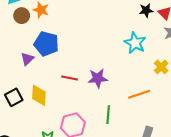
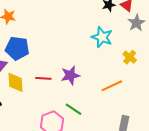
yellow diamond: (39, 95) -> (16, 82), moved
green line: (108, 115) -> (74, 109), moved, turned -54

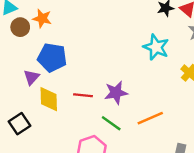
orange line: (112, 86) -> (150, 118), moved
green line: (74, 109) -> (111, 123), moved

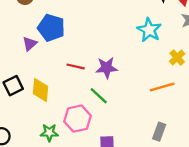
yellow diamond: (49, 99) -> (40, 90), moved
orange line: (150, 118) -> (162, 87), moved

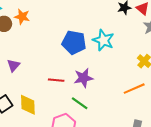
blue pentagon: (51, 28) -> (74, 43), moved
cyan star: (149, 30) -> (103, 40), moved

